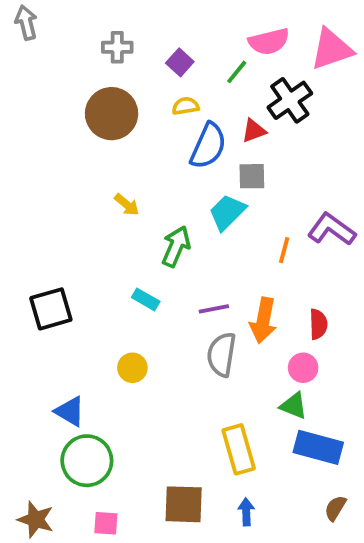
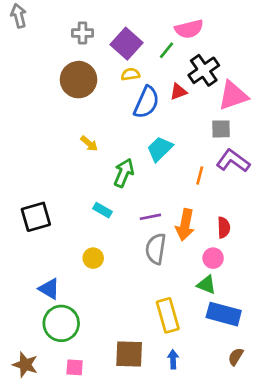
pink triangle: (332, 49) -> (233, 96), moved
purple square: (180, 62) -> (126, 44), size x1.6
gray square: (252, 176) -> (221, 129), moved

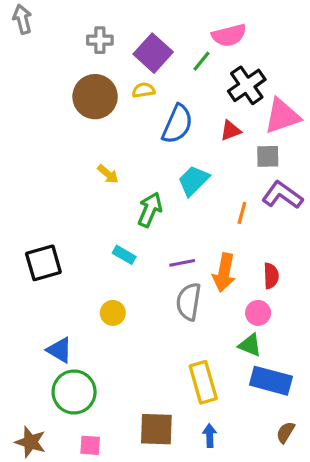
yellow semicircle: (130, 74) -> (143, 90), moved
red triangle: (178, 92) -> (231, 131), moved

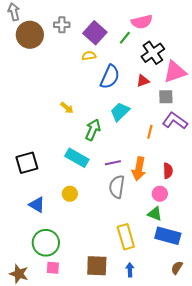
brown circle: (95, 97) -> (30, 35), moved
cyan rectangle: (124, 255) -> (77, 158), size x1.6
blue triangle: (60, 350) -> (37, 205), moved
pink square: (90, 445) -> (53, 268), moved

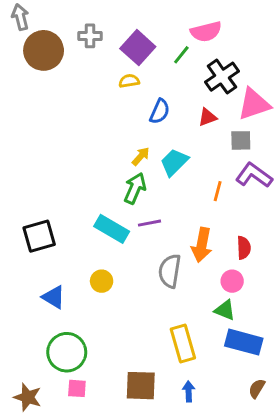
blue semicircle: (110, 77) -> (160, 111), size x0.7
yellow arrow: (67, 108) -> (141, 156), moved, turned -88
purple line: (113, 163) -> (149, 223), moved

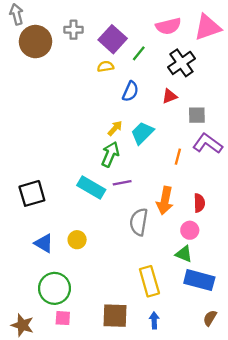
green line: (181, 55) -> (139, 53), moved
pink triangle: (254, 104) -> (208, 27), moved
yellow circle: (102, 281) -> (77, 240), moved

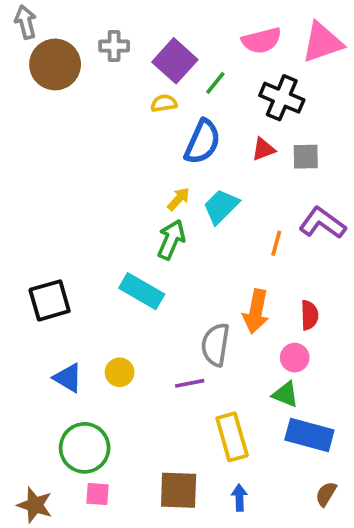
black cross: (181, 63) -> (282, 98), turned -32
blue semicircle: (130, 91) -> (203, 142), size x1.4
gray square: (197, 115) -> (306, 157), moved
purple line: (122, 183) -> (190, 383), moved

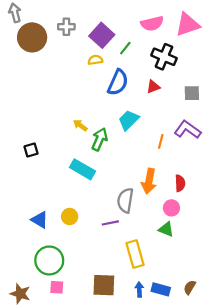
gray square: (306, 157) -> (192, 93), moved
yellow arrow: (179, 199) -> (80, 125), moved, turned -96
black square: (50, 300) -> (31, 150), moved, size x0.6
blue rectangle: (309, 435) -> (161, 289), moved, size x0.7

